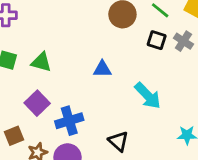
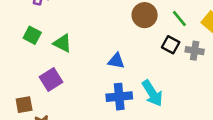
gray cross: (183, 41) -> (195, 51), turned -36
blue cross: (69, 121) -> (119, 97), moved

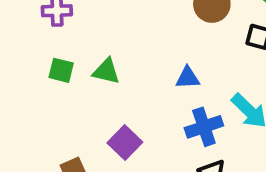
purple square: (51, 80) -> (125, 143), moved

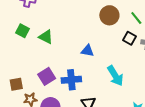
blue cross: (204, 127) -> (71, 80), moved

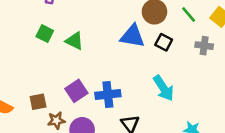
black square: (130, 38) -> (164, 42), moved
blue triangle: (87, 51) -> (133, 36), moved, size x1.5

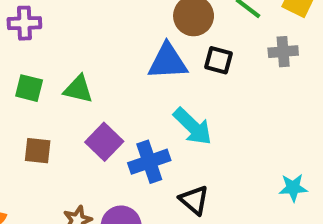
cyan arrow: (163, 88) -> (193, 126), moved
purple square: (76, 91) -> (104, 142), moved
brown square: (38, 102) -> (38, 151), moved, turned 30

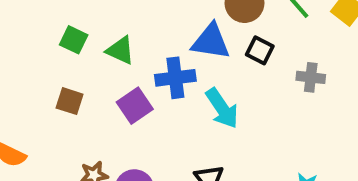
gray cross: (283, 52) -> (311, 77), moved
blue cross: (149, 162) -> (175, 78), moved

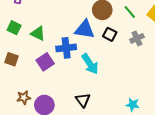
gray cross: (311, 77) -> (137, 38), moved, turned -32

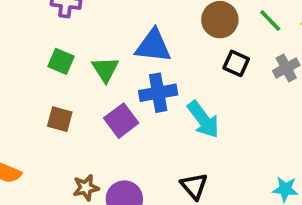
blue triangle: (85, 29) -> (153, 46), moved
green triangle: (38, 33) -> (105, 69), turned 35

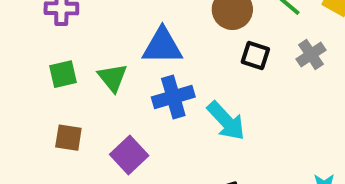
green square: (61, 61) -> (63, 74), turned -30
purple square: (121, 121) -> (129, 155), moved

